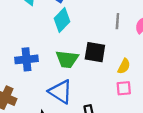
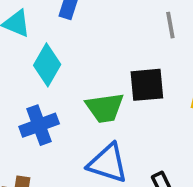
cyan diamond: (62, 20) -> (47, 65), moved

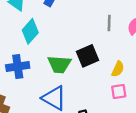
black square: (147, 85) -> (88, 56), turned -30

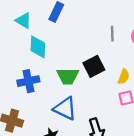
cyan diamond: (30, 31) -> (38, 47), turned -35

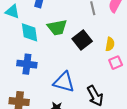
green trapezoid: (68, 76) -> (57, 27), moved
blue cross: (28, 81) -> (27, 64), turned 30

